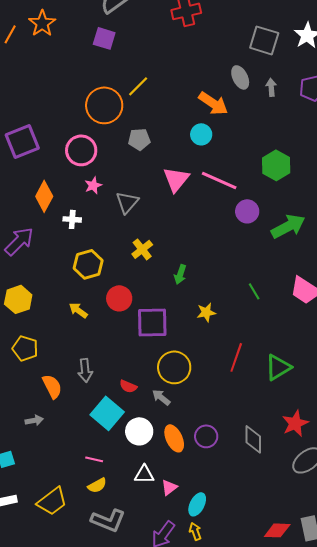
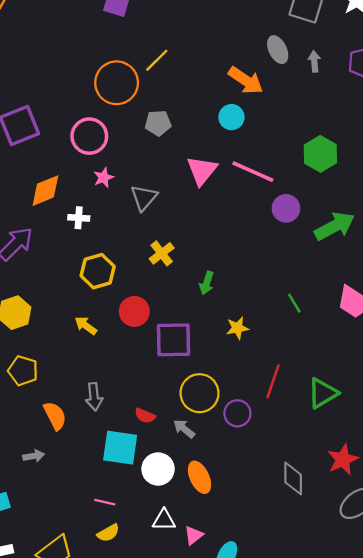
orange diamond: (44, 196) -> (45, 191), turned 40
cyan square: (107, 413) -> (120, 448), turned -32
purple circle: (206, 436) -> (237, 413), moved

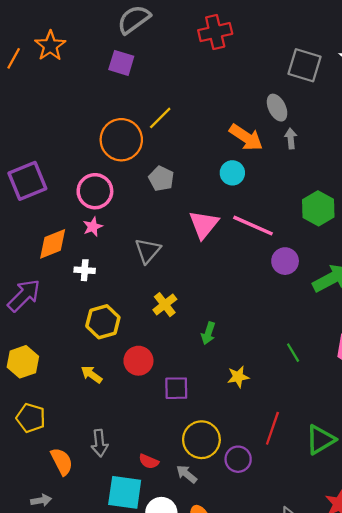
gray arrow: (314, 61) -> (291, 139), moved
gray pentagon: (158, 123) -> (161, 179), turned 30
pink star: (104, 178) -> (93, 227), moved
purple square: (173, 340) -> (176, 388), size x0.7

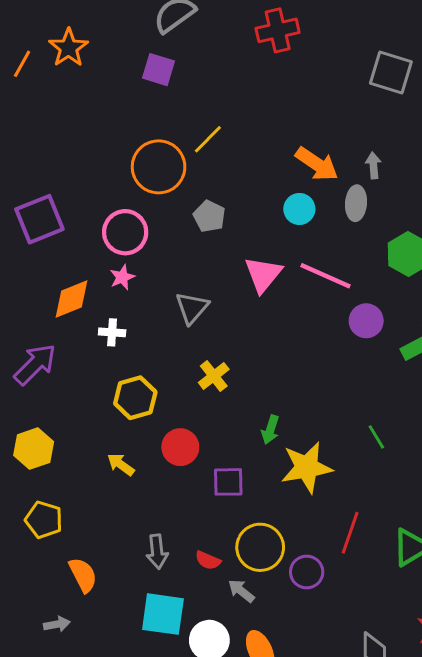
gray ellipse: (277, 108) -> (356, 203), moved, turned 30
green arrow: (208, 333) -> (270, 430), moved
yellow star: (238, 377) -> (307, 467), size x1.8
gray arrow: (100, 443) -> (157, 552), moved
red semicircle: (149, 461) -> (208, 560), moved

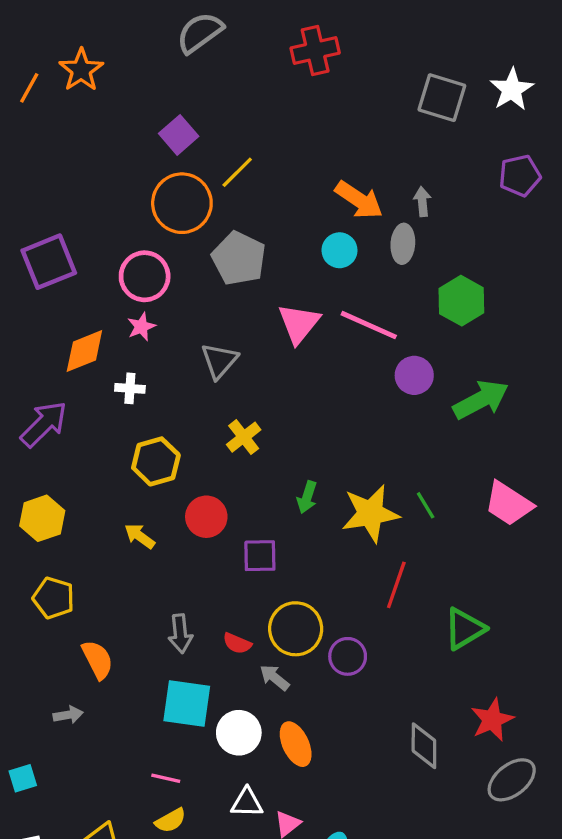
purple square: (159, 70) -> (179, 135), moved, turned 32
gray pentagon: (209, 216) -> (239, 258), size x1.5
yellow star: (307, 467) -> (370, 513), moved
red line: (350, 533) -> (396, 585), moved

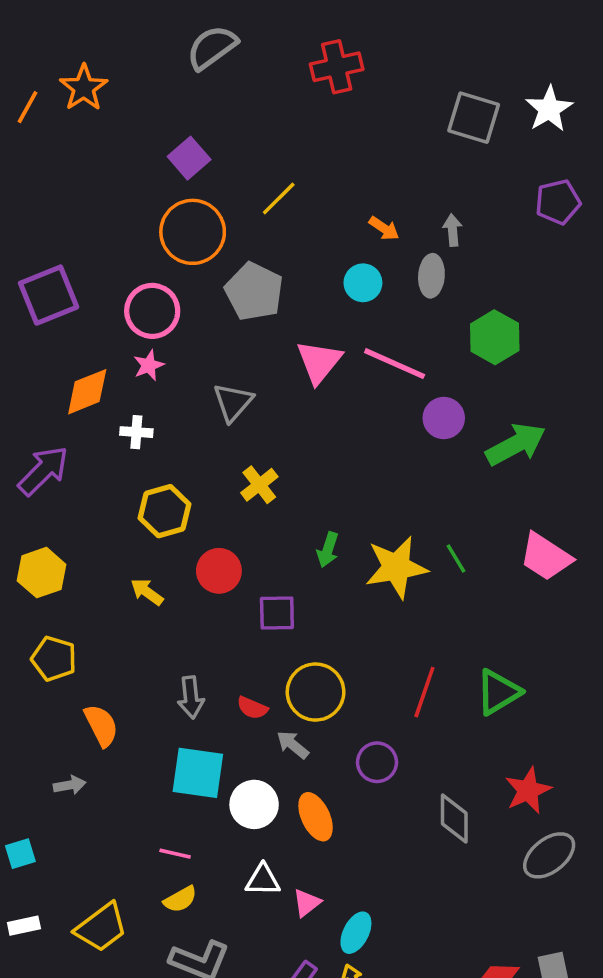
yellow line: (237, 172) -> (279, 198), moved
orange arrow: (359, 200) -> (384, 228), size x0.6
red line: (396, 585) -> (424, 692), moved
purple circle: (348, 656) -> (377, 762), moved

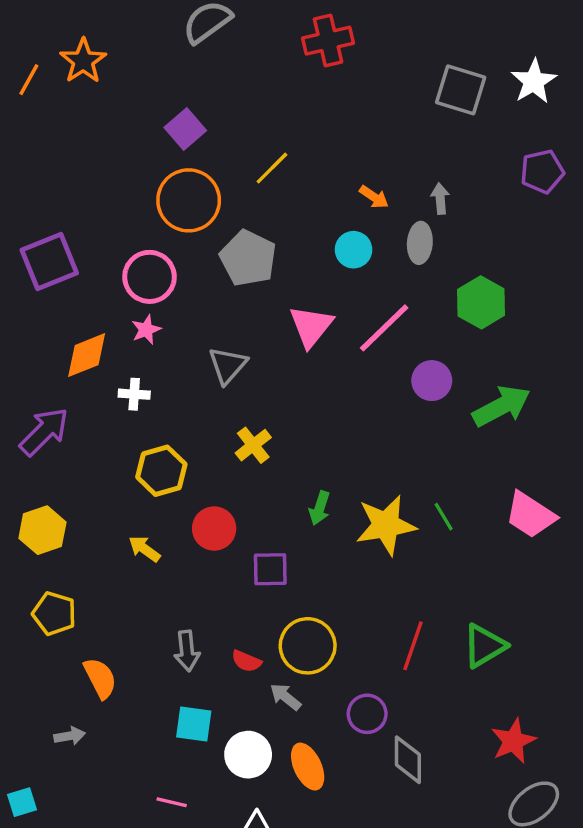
pink line: (395, 364) -> (384, 328), turned -68
cyan square: (198, 773) -> (194, 724), size x0.7
gray diamond: (454, 818) -> (408, 760), moved

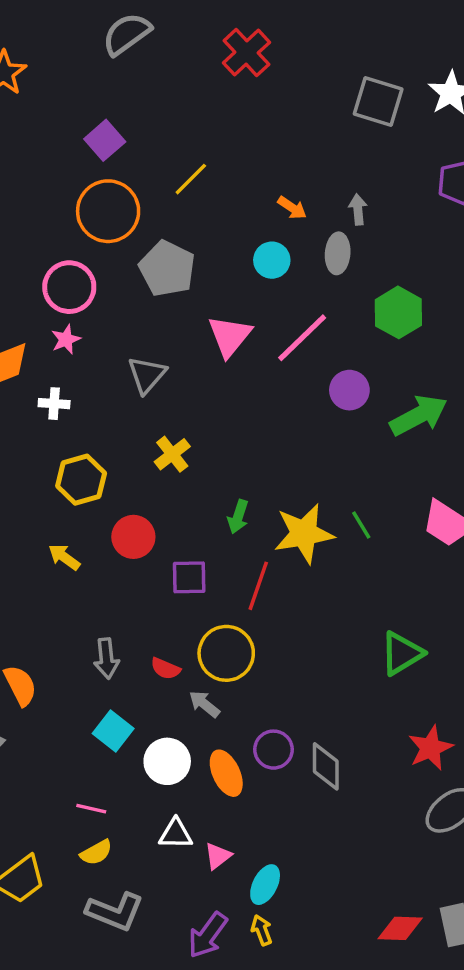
red cross: (328, 41) -> (246, 53), turned -30
red line: (413, 646) -> (258, 586), moved
purple circle: (367, 714) -> (273, 750), moved
cyan square: (194, 724) -> (113, 731), turned 30

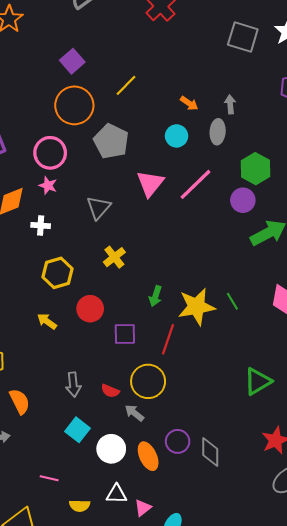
pink star: (66, 339) -> (48, 185), turned -30
purple circle: (349, 390) -> (243, 200), moved
pink line: (91, 809) -> (49, 478), moved
yellow semicircle: (96, 852) -> (80, 506), moved, turned 30

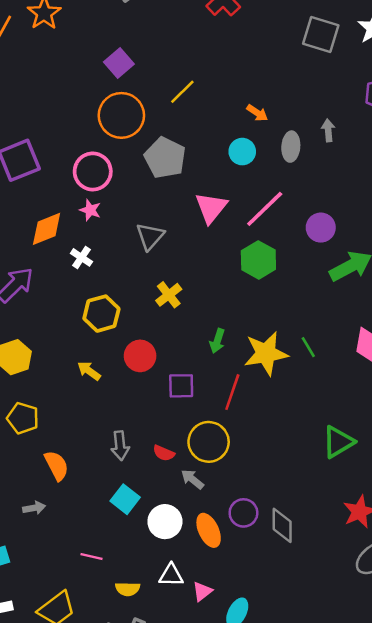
gray arrow: (230, 104) -> (328, 130), moved
green hexagon: (256, 169) -> (258, 260), moved
white cross: (41, 225) -> (81, 257), turned 30

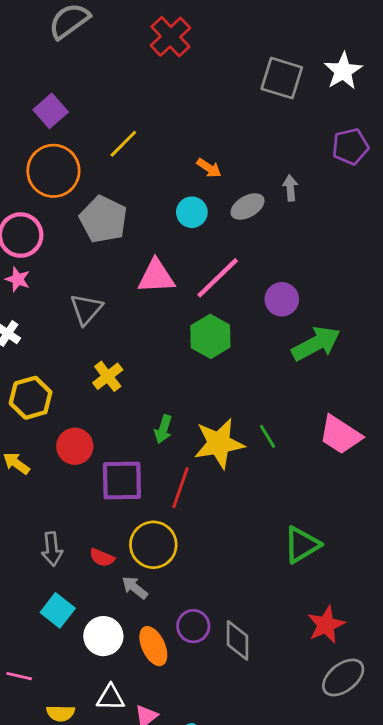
gray ellipse: (291, 147) -> (248, 207), turned 56
pink triangle: (211, 208) -> (156, 276), turned 48
purple square: (181, 386) -> (122, 481), size x1.4

